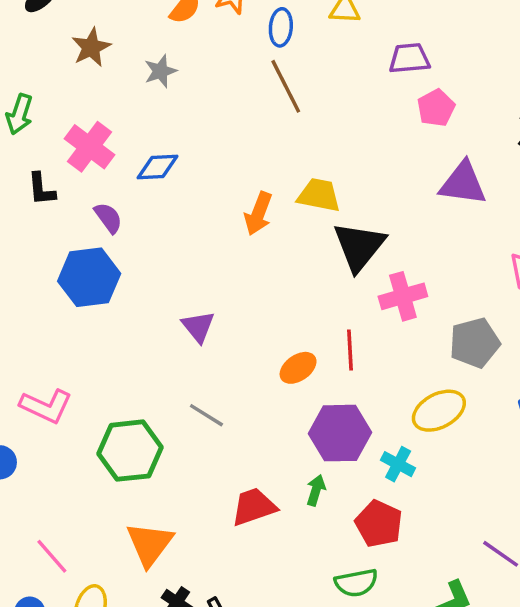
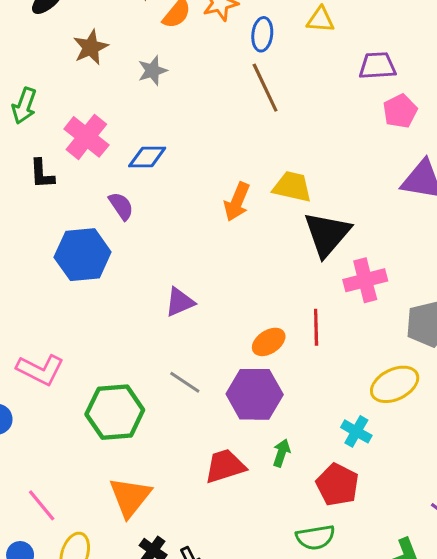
purple semicircle: (108, 218) -> (121, 206), moved
purple triangle: (198, 327) -> (180, 302), turned 44
purple hexagon: (340, 433) -> (255, 394), moved

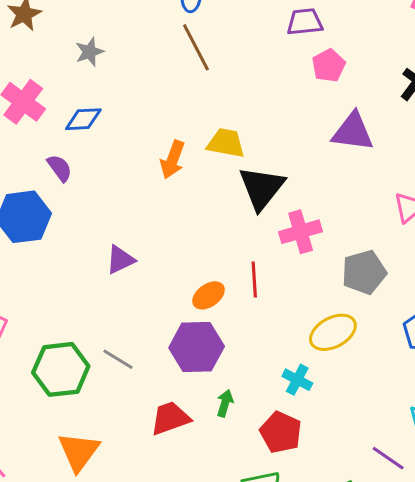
gray star: (152, 71) -> (89, 52), moved
gray line: (185, 382) -> (118, 359), moved

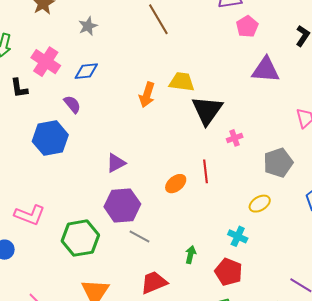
pink cross: (301, 232) -> (235, 138), size x0.6
yellow ellipse: (333, 332) -> (260, 204), size x0.7
purple hexagon: (197, 347) -> (122, 205), moved
gray line: (118, 359) -> (140, 237), moved
red trapezoid: (170, 418) -> (154, 282), moved

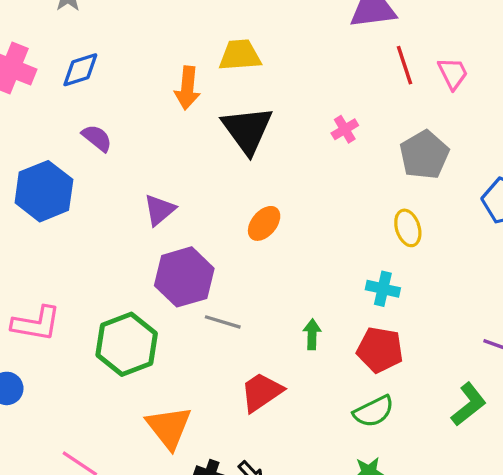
purple semicircle: (72, 104) -> (97, 138), moved
black triangle: (207, 110) -> (247, 130), moved
red line: (206, 171) -> (405, 65), moved
yellow ellipse: (260, 204) -> (408, 228), turned -65

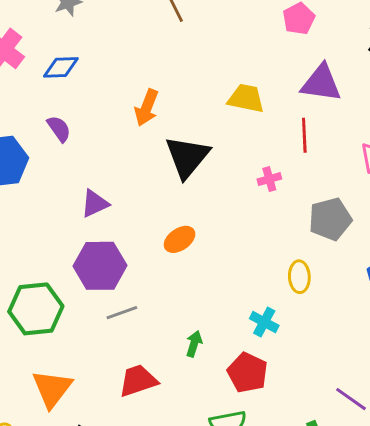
yellow trapezoid: (240, 55) -> (246, 98), moved
red line: (405, 65) -> (304, 135), moved
gray line: (223, 322) -> (122, 313), turned -52

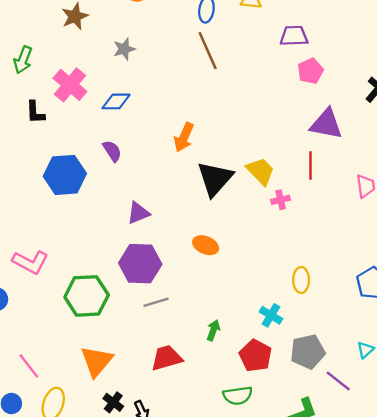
yellow trapezoid: (246, 98) -> (260, 171), moved, turned 32
gray pentagon: (330, 219) -> (308, 352), moved
orange ellipse: (180, 239) -> (206, 245), turned 55

